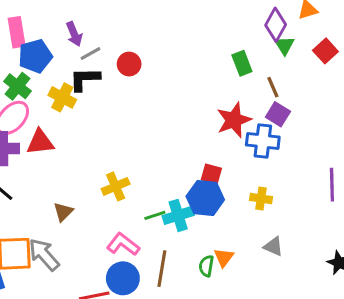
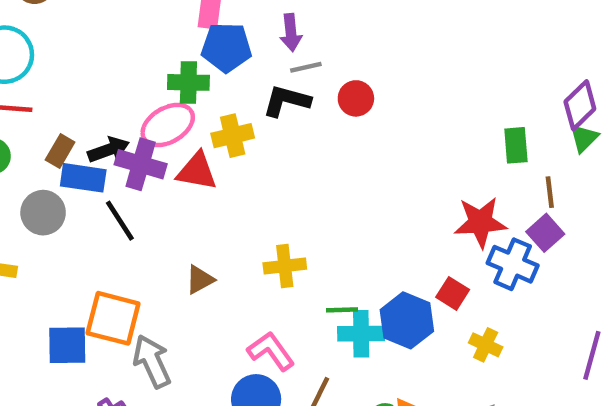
green cross: (17, 86) -> (188, 82), turned 36
yellow cross: (62, 97) -> (233, 136), moved, turned 32
red square: (211, 174) -> (453, 293), moved
green line: (155, 215) -> (342, 310), moved
gray arrow: (44, 255) -> (152, 361), moved

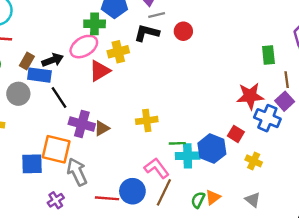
purple cross: (141, 164) -> (82, 124), moved
red triangle: (197, 171) -> (100, 71), turned -40
pink L-shape: (271, 351) -> (157, 168), moved

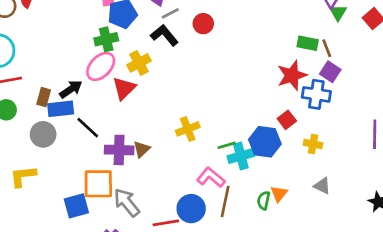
black L-shape: (147, 33) -> (164, 35), turned 50
green rectangle: (268, 55) -> (308, 43), moved, turned -60
red square: (236, 134) -> (287, 120), turned 35

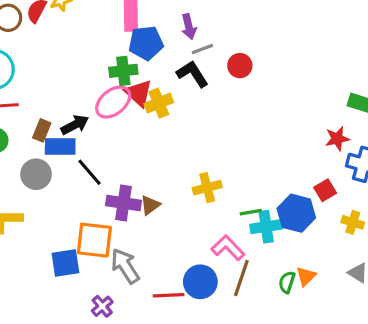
red star: (292, 75) -> (337, 139), size x0.7
red triangle: (124, 88) -> (139, 93), moved, turned -40

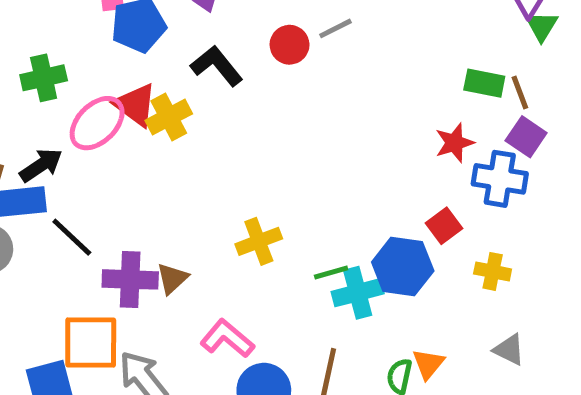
gray line: (202, 49) -> (335, 28), moved
green cross: (123, 71) -> (44, 78), moved
pink L-shape: (228, 248) -> (227, 339), moved

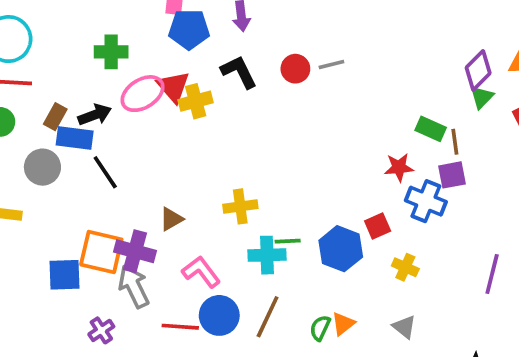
purple square: (526, 137) -> (452, 175), turned 32
purple cross: (130, 279) -> (135, 251), moved
cyan cross: (358, 293) -> (267, 255), moved

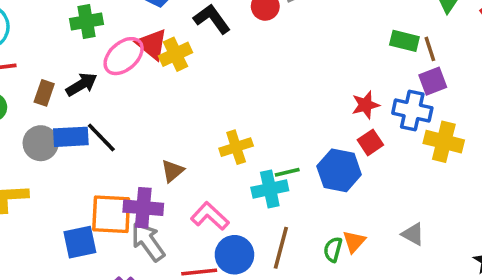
blue rectangle: (75, 138) -> (71, 137), moved
red star: (399, 167) -> (365, 105), moved
yellow cross: (405, 267) -> (444, 142), moved, size x1.5

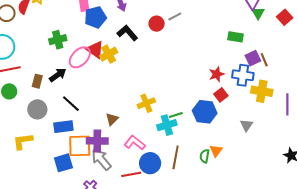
brown line: (430, 49) -> (264, 60), moved
blue rectangle: (71, 137) -> (63, 127), moved
gray triangle: (413, 234) -> (246, 125), moved, turned 40

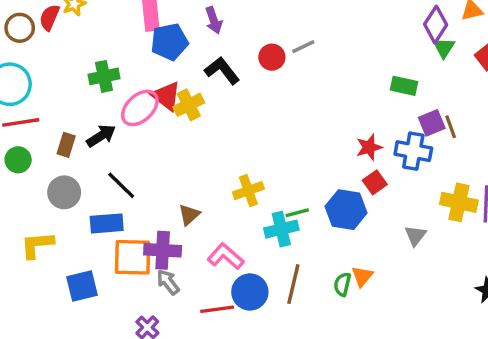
yellow cross: (262, 91) -> (459, 202), moved
gray arrow: (101, 160) -> (168, 282), size x0.7
blue square: (63, 163) -> (82, 286), moved

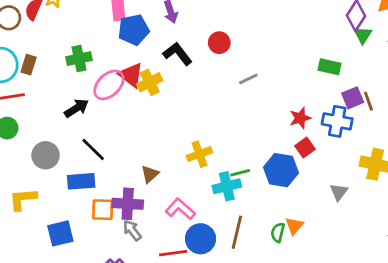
gray line: (303, 47) -> (248, 79), moved
brown rectangle: (66, 145) -> (29, 65), moved
orange square: (133, 257) -> (103, 210), size x0.7

